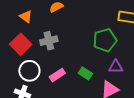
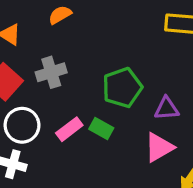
green pentagon: (105, 40) -> (122, 88), moved
green rectangle: (85, 73) -> (101, 128), moved

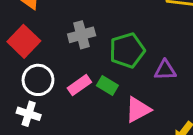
gray cross: (51, 72) -> (82, 35), moved
pink triangle: (159, 147) -> (138, 110), moved

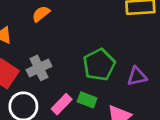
gray cross: (82, 35) -> (39, 68), moved

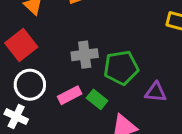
gray cross: (39, 68) -> (85, 55), moved

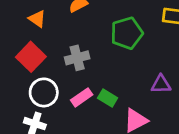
gray cross: (85, 55) -> (77, 58), moved
green pentagon: (121, 68) -> (127, 33), moved

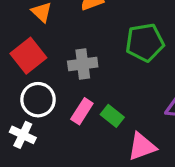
pink rectangle: (82, 97) -> (82, 111), turned -30

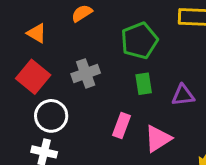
pink rectangle: (82, 111) -> (121, 125), moved
green rectangle: (112, 116) -> (144, 84), moved, turned 55

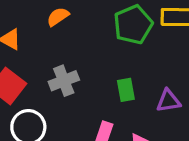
green pentagon: (139, 41) -> (133, 25), moved

